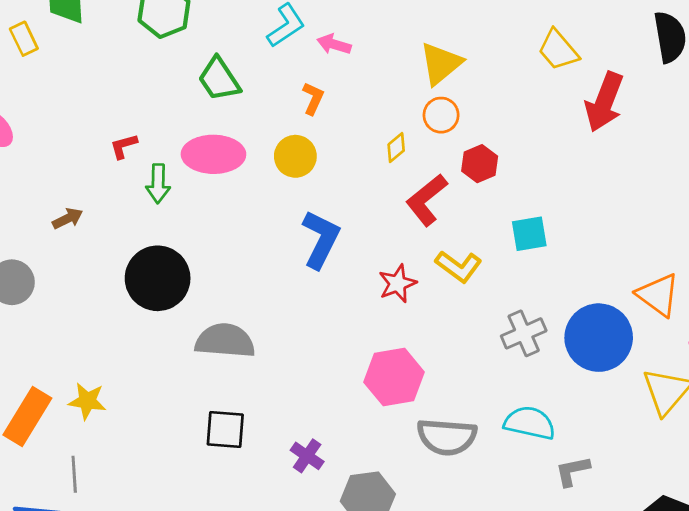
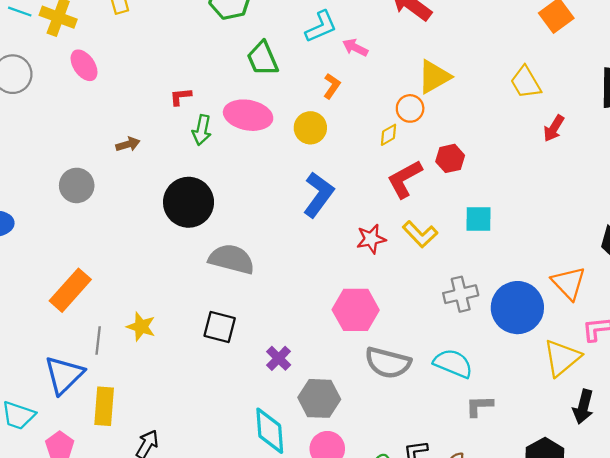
red arrow: (604, 102) -> (554, 128), size x0.6
orange circle: (441, 115) -> (410, 108), moved
yellow star: (87, 401) -> (141, 327), moved

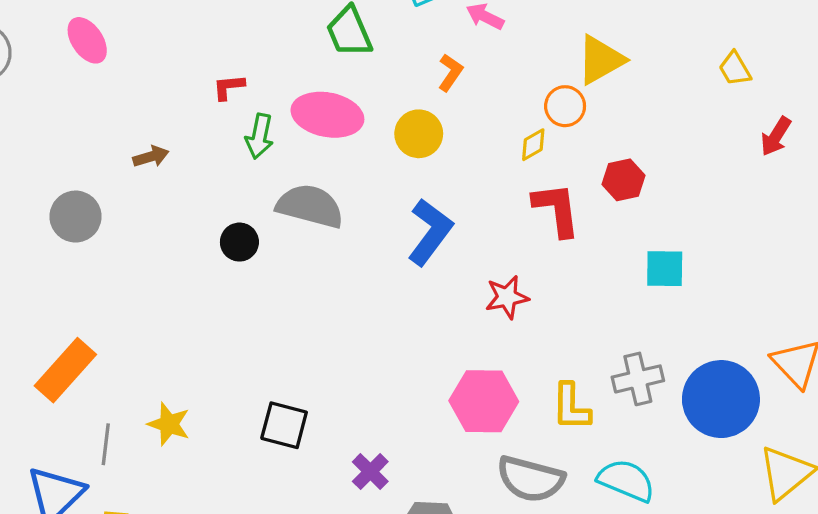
yellow trapezoid: (526, 82) -> (735, 69), size x0.7
red L-shape: (405, 179) -> (557, 210), turned 111
black circle: (189, 202) -> (239, 242), size x0.5
yellow L-shape: (420, 234) -> (571, 407), moved, turned 44
gray semicircle: (232, 259) -> (310, 206), moved

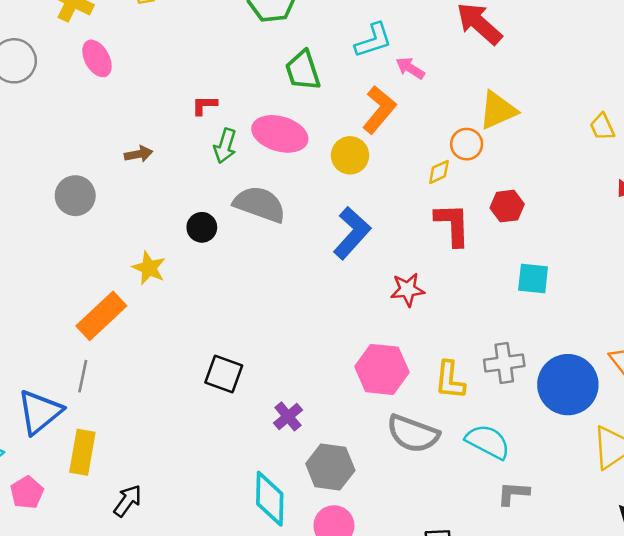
orange L-shape: (450, 73) -> (379, 110), size x1.6
orange rectangle: (65, 370) -> (101, 316), moved
yellow star: (169, 424) -> (149, 268), moved

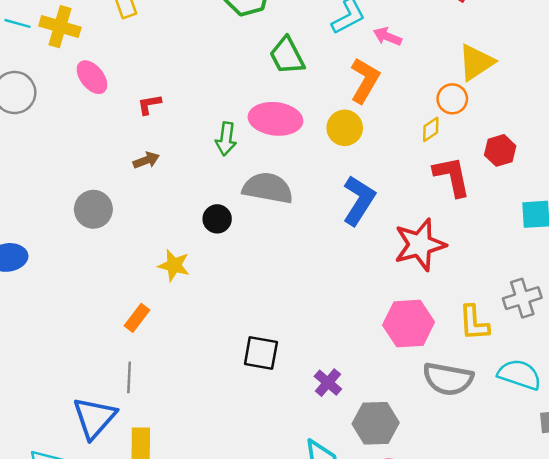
red L-shape: (204, 105) -> (149, 104), moved
red star: (407, 290) -> (420, 245), size x1.6
orange rectangle: (101, 316) -> (137, 318), size x0.6

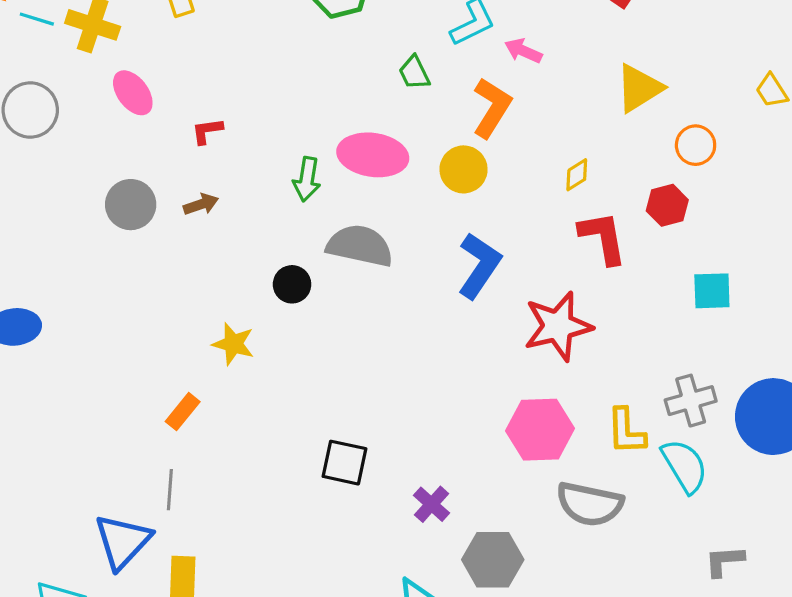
green trapezoid: (287, 56) -> (414, 73), moved, size x0.7
orange circle: (452, 99) -> (696, 145), moved
gray circle: (93, 209) -> (131, 205), moved
cyan semicircle: (519, 375) -> (685, 466), moved, turned 39

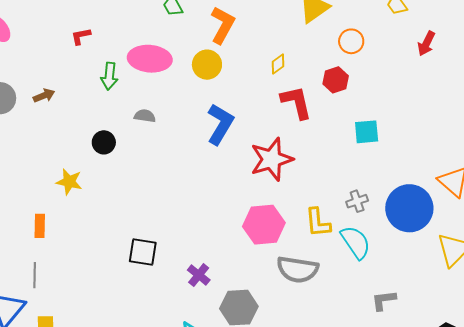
red L-shape: (207, 131) -> (81, 36), moved
gray semicircle: (360, 246) -> (145, 116), size x0.5
gray cross: (691, 401) -> (357, 201), size x0.7
orange rectangle: (183, 412) -> (40, 226), turned -35

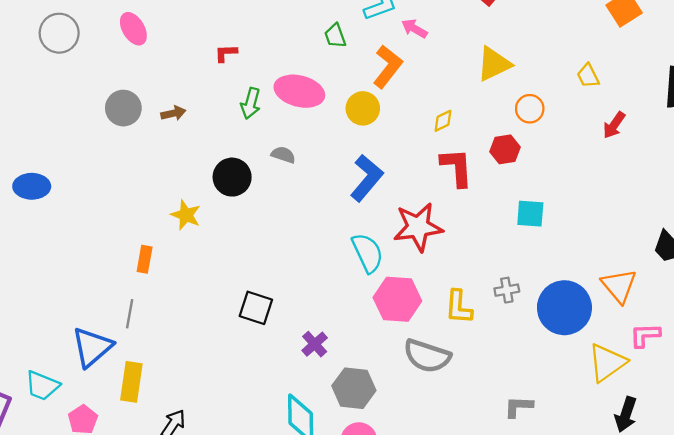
black circle: (104, 142) -> (232, 177), size x1.4
cyan semicircle: (356, 242) -> (368, 253), moved

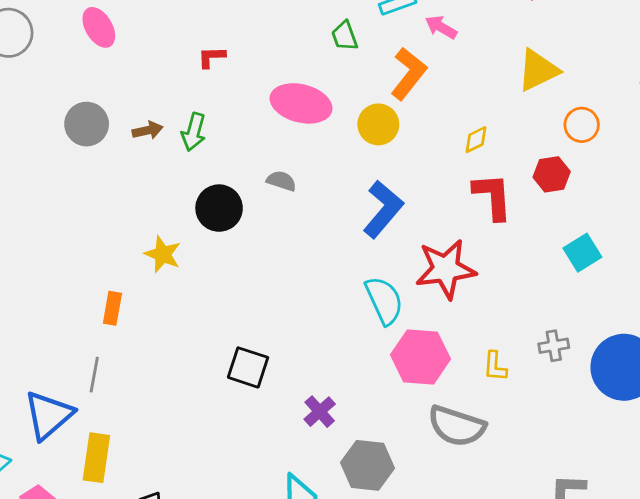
green arrow: (251, 103) -> (194, 132), moved
cyan square: (530, 214) -> (582, 253), turned -36
yellow L-shape: (459, 307) -> (495, 366), size x0.7

